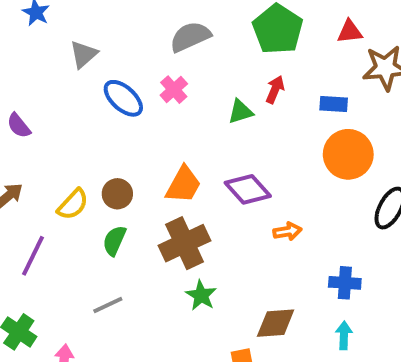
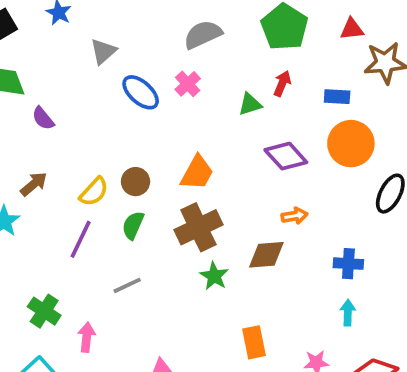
purple diamond: (248, 189) -> (286, 156), moved
purple line: (33, 256) -> (81, 239), moved
brown diamond: (276, 323) -> (266, 255), moved

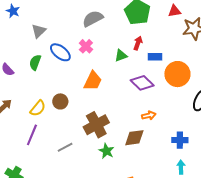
blue rectangle: (337, 97) -> (155, 57), moved
orange trapezoid: (197, 173) -> (93, 81), moved
green semicircle: (133, 225) -> (35, 62), moved
gray line: (127, 285) -> (65, 147), moved

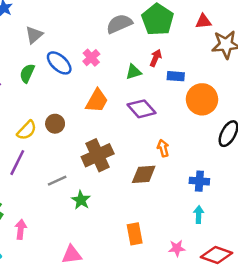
gray semicircle: (93, 19) -> (119, 24), moved
purple diamond: (142, 83) -> (141, 109), moved
orange arrow: (149, 115) -> (163, 148), turned -96
green star: (106, 151) -> (81, 200), moved

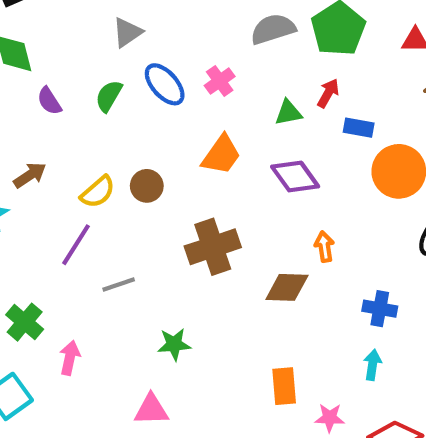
gray line: (57, 181) -> (119, 284), moved
green star: (81, 200) -> (174, 344), moved, turned 30
orange rectangle: (135, 234) -> (284, 386), moved

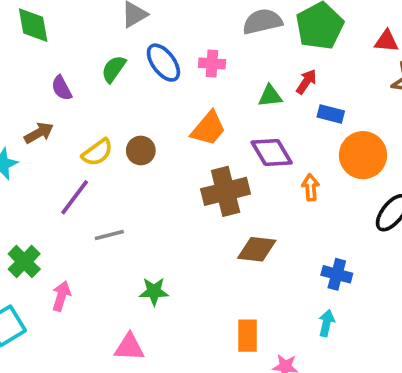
pink cross: (220, 81) -> (212, 63), turned 35
purple semicircle: (49, 101) -> (62, 88), moved
brown cross: (213, 247) -> (226, 191), moved
orange arrow: (324, 247) -> (311, 187), moved

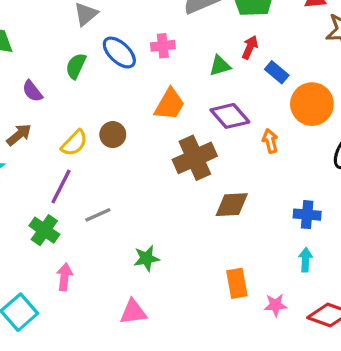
blue rectangle: (331, 114) -> (277, 72), turned 35
green cross: (24, 262) -> (44, 230), moved

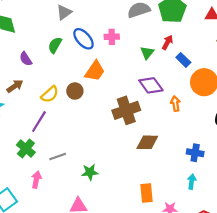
green triangle: (220, 66) -> (147, 53), turned -40
orange trapezoid: (170, 104) -> (95, 71), moved
gray line: (98, 215) -> (58, 157), moved

